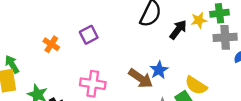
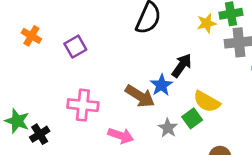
black arrow: (178, 30) -> (182, 66), moved
orange cross: (51, 44) -> (31, 36), moved

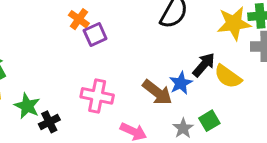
yellow star: (207, 23) -> (234, 23), size x1.6
orange cross: (31, 36) -> (79, 19), moved
yellow semicircle: (207, 102) -> (228, 76), moved

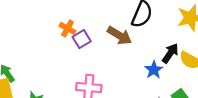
brown arrow: (157, 92) -> (119, 36), moved

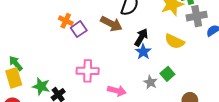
black arrow: (170, 53) -> (141, 37), moved

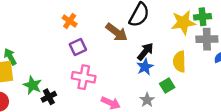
purple square: (79, 29) -> (78, 47), moved
yellow semicircle: (175, 41) -> (179, 62), turned 54
green square: (167, 74) -> (167, 86), moved

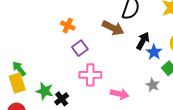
blue star: (145, 67) -> (154, 52), moved

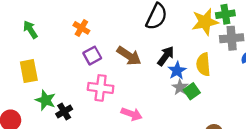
brown arrow: (113, 28) -> (129, 56), moved
green arrow: (19, 69) -> (30, 30), moved
yellow rectangle: (17, 83) -> (29, 71), moved
gray star: (153, 85) -> (180, 87), moved

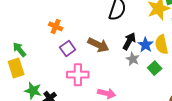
green arrow: (30, 30) -> (19, 50), moved
blue star: (177, 71) -> (146, 45), moved
gray star: (180, 87) -> (133, 59), moved

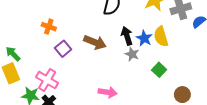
black arrow: (129, 41) -> (127, 36), turned -42
green square: (155, 68) -> (159, 70), moved
pink cross: (78, 75) -> (47, 80), moved, turned 35

